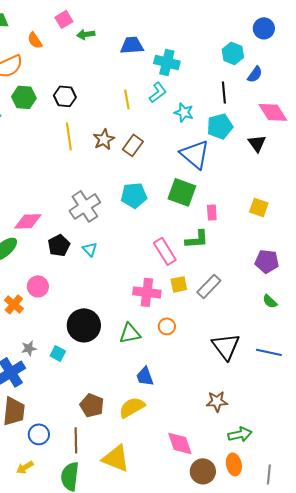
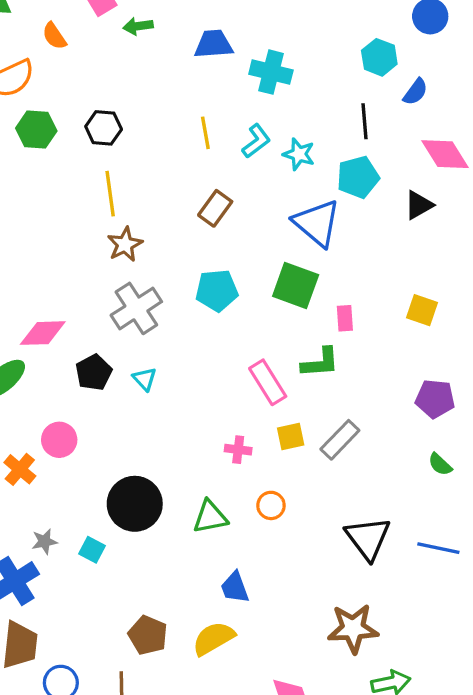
cyan L-shape: (158, 92) -> (256, 141), moved
brown star: (104, 139) -> (125, 244), moved
black triangle: (257, 143) -> (419, 205), turned 36
pink cross: (147, 292) -> (238, 450), size x0.6
brown star: (217, 401) -> (353, 629), size x1.4

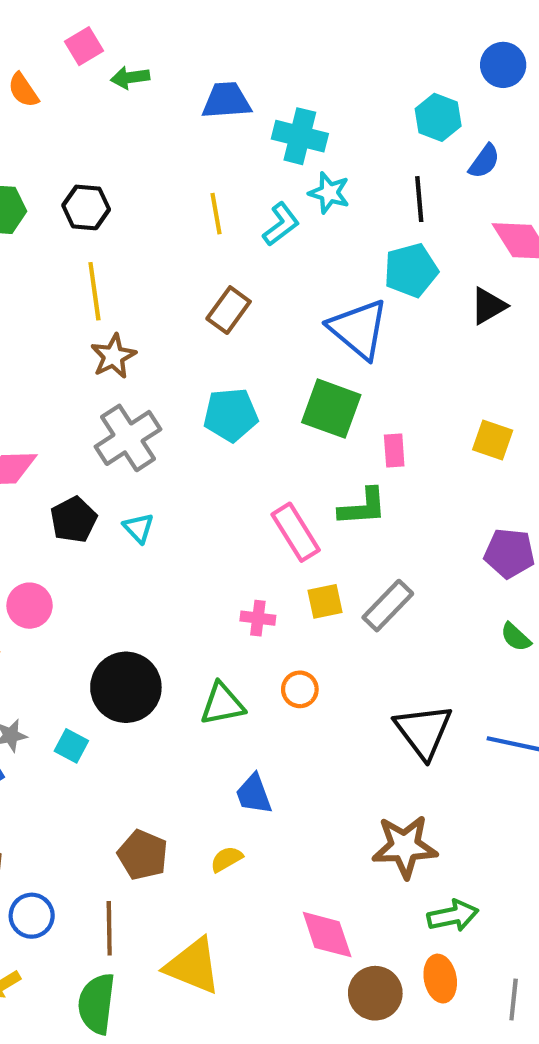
cyan star: (299, 154) -> (329, 193), moved
yellow semicircle: (214, 638) -> (227, 859), size x0.6

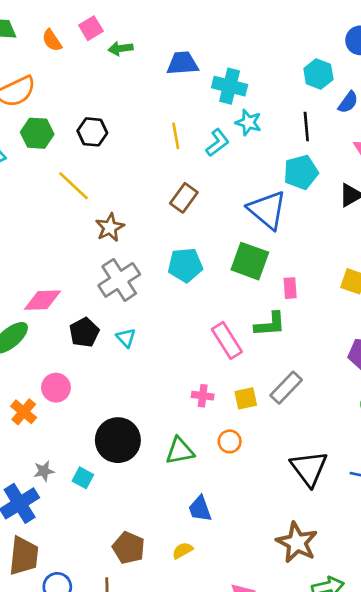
orange semicircle: (23, 90) -> (52, 40), moved
yellow line: (94, 291) -> (73, 186), moved, turned -39
yellow square: (325, 601) -> (246, 398), moved
brown star: (405, 847) -> (297, 542), turned 30

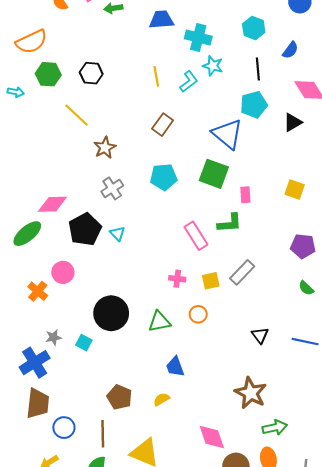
cyan hexagon: (318, 74) -> (254, 28), moved
gray cross: (119, 280) -> (112, 188), size x0.7
black pentagon: (84, 332) -> (85, 229), size x1.4
black triangle: (309, 468) -> (260, 335), size x0.6

